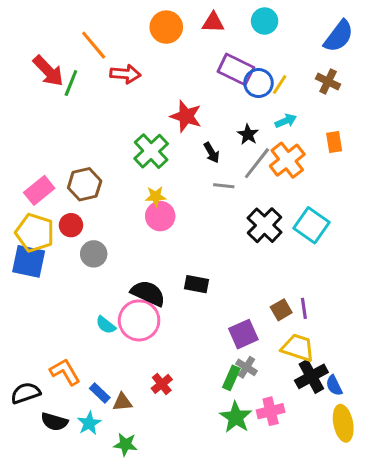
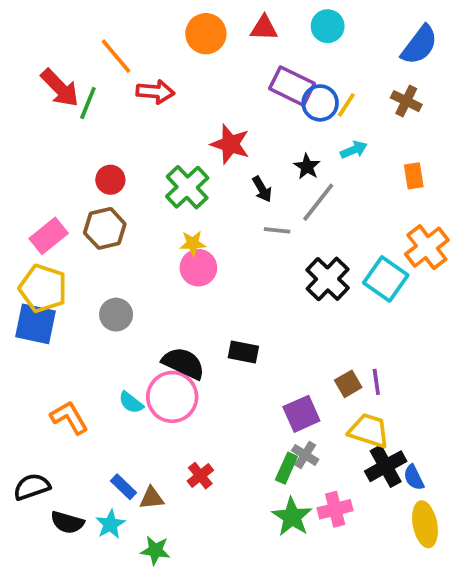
orange cross: (287, 160) -> (427, 247), moved
red circle: (71, 225) -> (110, 180), moved
orange L-shape: (65, 372) -> (69, 418), moved

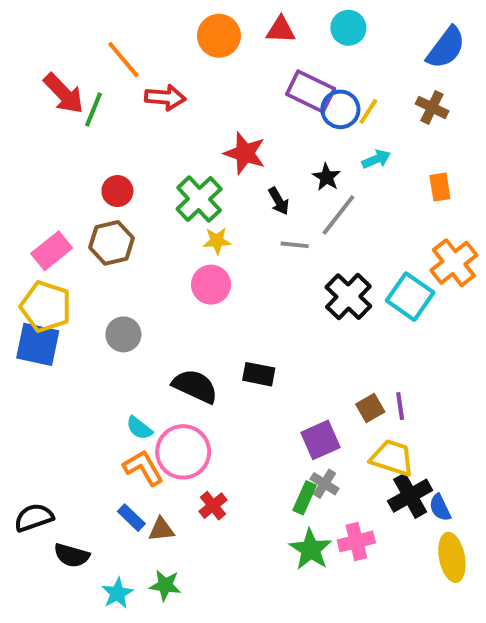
yellow star: (193, 243) -> (217, 241), moved
pink circle: (172, 397) -> (183, 452), moved
orange L-shape: (69, 418) -> (143, 468), moved
cyan star: (110, 524) -> (117, 593), moved

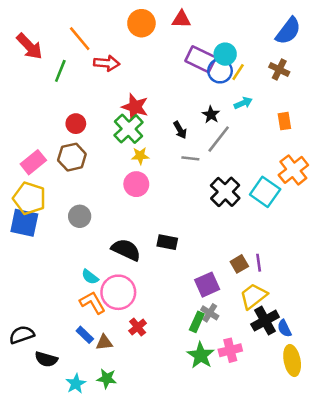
cyan circle: (348, 28) -> (225, 54), moved
red arrow: (64, 93) -> (29, 46), moved
red star: (245, 153) -> (135, 107), moved
yellow trapezoid: (392, 458) -> (253, 296), turned -56

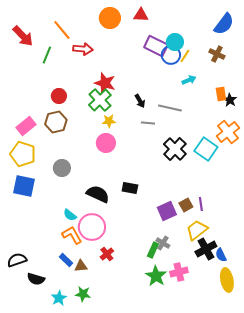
black star: (211, 115) -> (230, 100), moved
gray line: (219, 139) -> (170, 108), turned 65
blue square: (24, 223) -> (24, 186), moved
purple square: (207, 285) -> (167, 211), moved

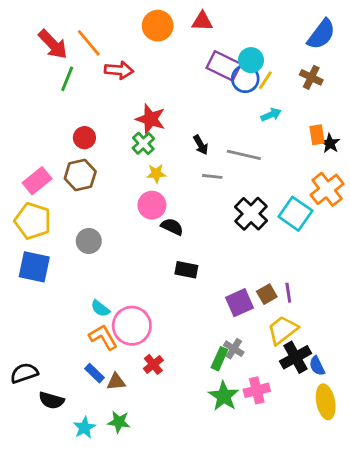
red arrow: (23, 36) -> (53, 44), moved
green cross: (100, 100) -> (143, 143), size x0.7
black semicircle: (98, 194) -> (172, 227), moved, size x0.7

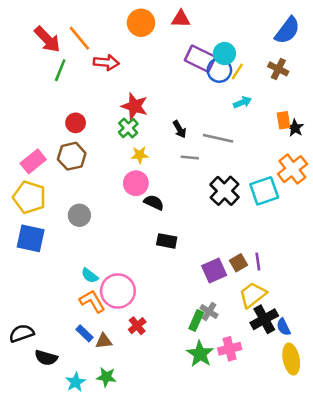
cyan square: (295, 214) -> (264, 191), turned 36

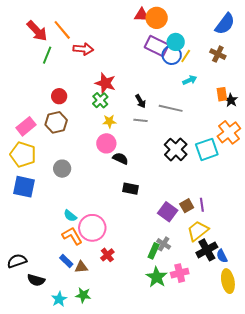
orange circle: (141, 23) -> (157, 18), moved
gray line: (190, 157) -> (141, 120), moved
purple square: (214, 270) -> (168, 212), turned -30

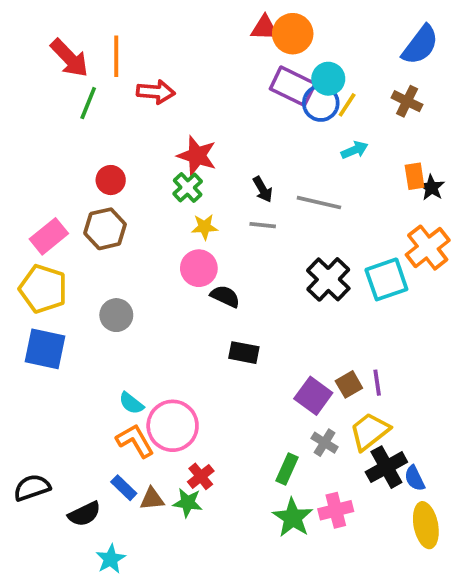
orange line: (62, 30) -> (116, 56), turned 40
gray cross: (164, 244) -> (325, 443), moved
black semicircle: (36, 280) -> (84, 514), moved, turned -42
green star: (83, 295) -> (188, 503), moved

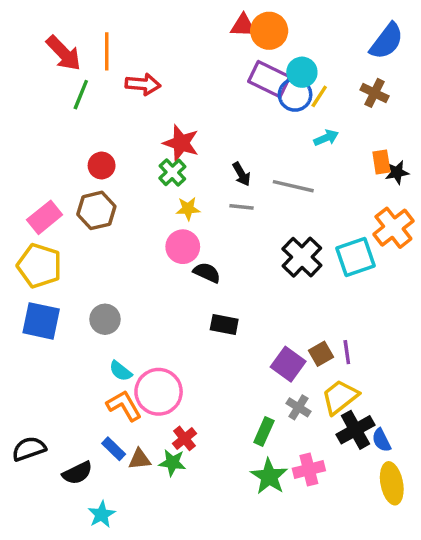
black star: (431, 188) -> (397, 172), turned 30
gray circle: (116, 315) -> (105, 319), moved

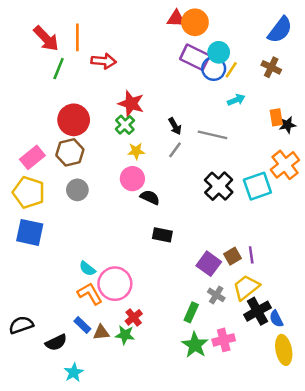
red circle: (102, 165) -> (74, 120), size x1.6
gray line: (241, 207) -> (175, 150), turned -60
gray circle: (105, 319) -> (77, 190), moved

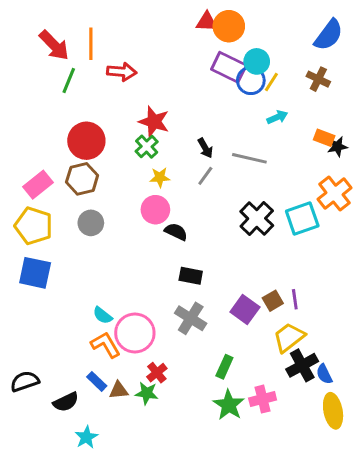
orange rectangle: (276, 117) -> (324, 138), turned -60
gray cross: (216, 295) -> (191, 318), moved, size x1.5

